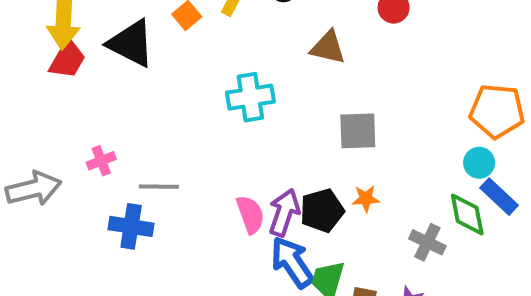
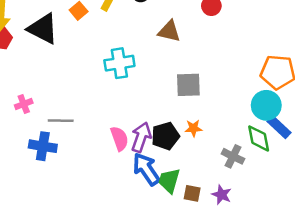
cyan circle: (479, 163) -> (266, 105), size x1.5

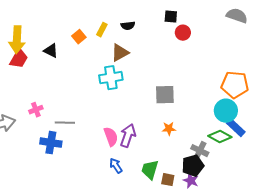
black triangle: (43, 29) -> (51, 51), size x0.6
brown triangle: (169, 31) -> (120, 53), moved, turned -42
black pentagon: (165, 136) -> (193, 166), moved
green diamond: (259, 138) -> (220, 137), turned -50
blue arrow: (146, 169) -> (116, 166), moved, size x0.6

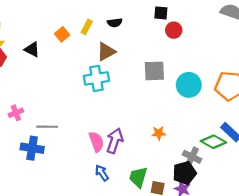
gray square: (165, 95) -> (154, 71), moved
cyan circle: (226, 111) -> (189, 85), moved

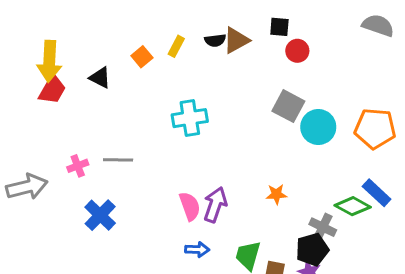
brown triangle: (106, 52) -> (236, 40), moved
gray square: (154, 71) -> (288, 106), moved, turned 30
gray line: (47, 127) -> (118, 160), moved
blue cross: (32, 148) -> (100, 215), turned 35
blue arrow: (102, 173) -> (197, 250), turned 126

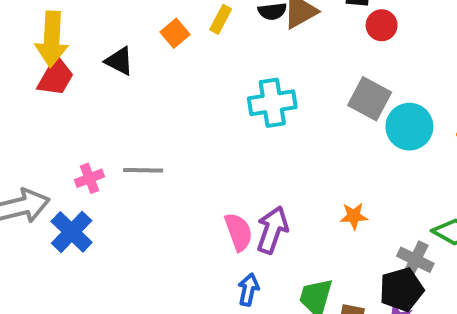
cyan cross: (190, 118) -> (272, 103), moved
blue cross: (100, 215) -> (72, 232), moved
blue arrow: (197, 250) -> (248, 290), turned -80

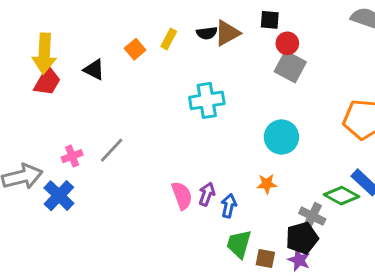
gray square: (370, 99) -> (290, 67), moved
cyan circle: (409, 127) -> (281, 137), moved
gray line: (143, 170) -> (112, 150), turned -48
purple arrow: (272, 230) -> (207, 194), size x0.7
blue arrow: (248, 290) -> (229, 206), moved

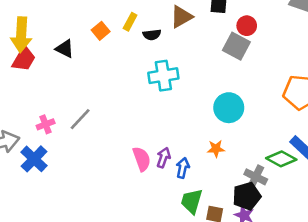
black semicircle: (207, 33) -> (152, 35), moved
red circle: (287, 43) -> (247, 26), moved

